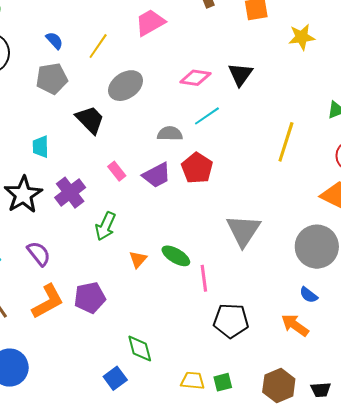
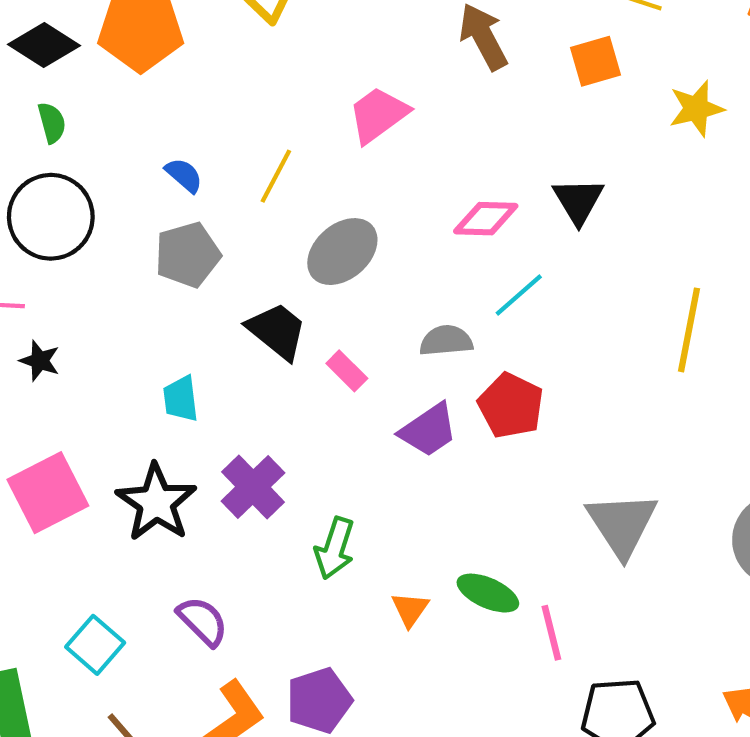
pink rectangle: (117, 171) -> (347, 371), moved

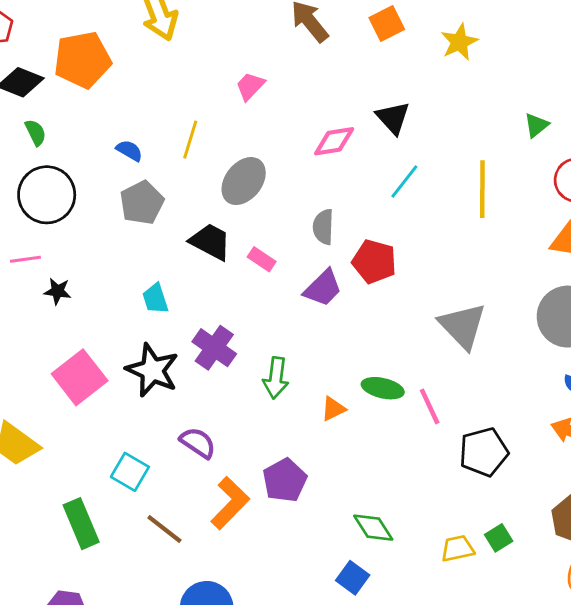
pink trapezoid: (378, 115) -> (250, 86), size x0.7
cyan line: (519, 295) -> (404, 181), moved
gray semicircle: (446, 341) -> (323, 227), turned -72
orange triangle: (410, 609) -> (333, 409), turned 40

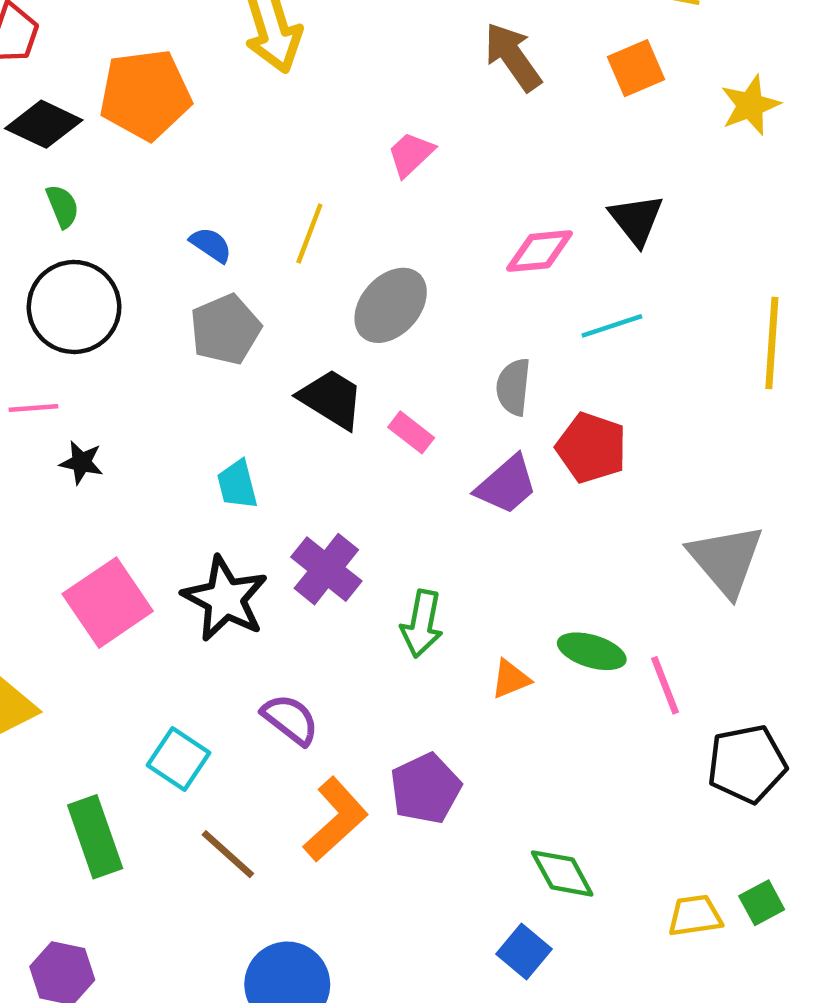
cyan line: (404, 181) -> (612, 326), moved, turned 30

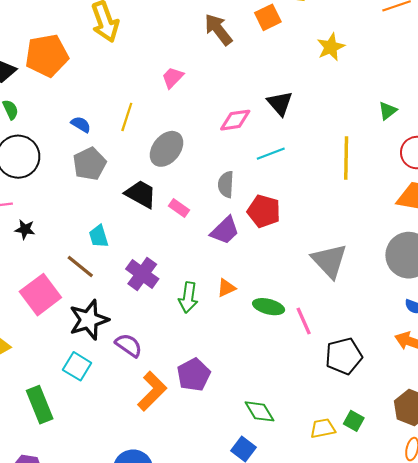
orange square: (636, 68) -> (268, 17), moved
black star: (225, 599) -> (89, 320), moved, turned 30
orange triangle: (511, 679) -> (226, 288), moved
brown line: (228, 854) -> (80, 267), moved
green square: (762, 903) -> (354, 421), turned -30

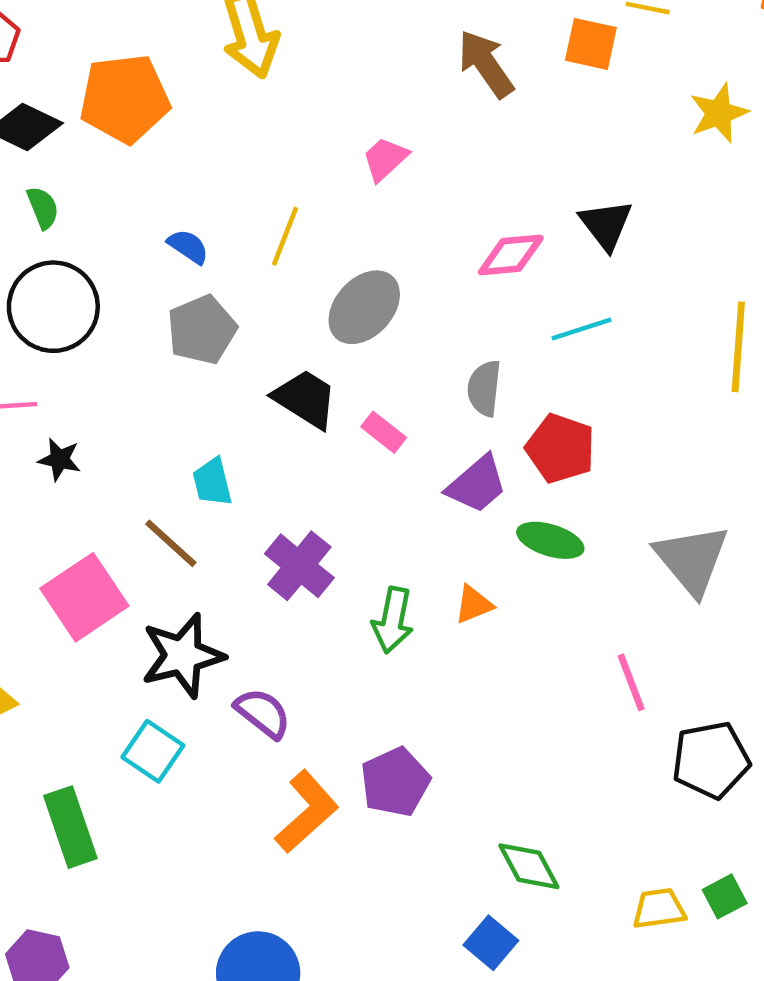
orange square: (268, 17) -> (591, 44), turned 35
green ellipse: (269, 307) -> (550, 540), moved
green square: (354, 421) -> (725, 896), turned 30

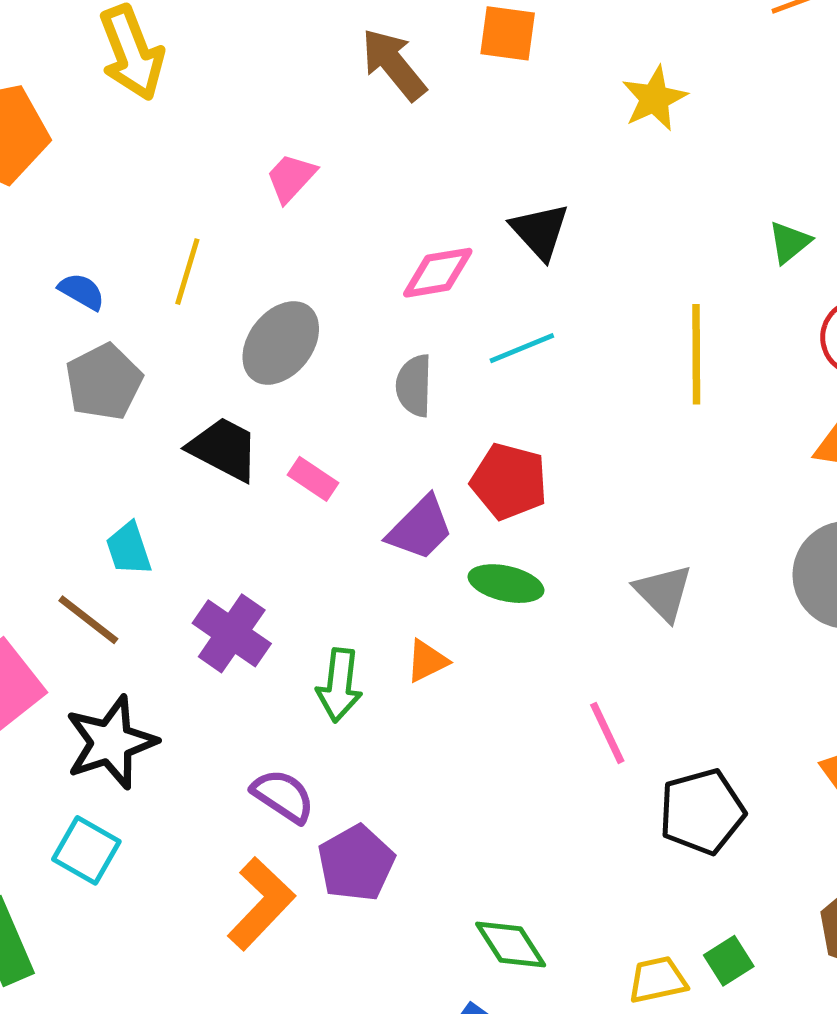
gray semicircle: (484, 388) -> (414, 386), moved
gray triangle: (692, 559) -> (663, 592), size x0.7
purple semicircle: (263, 713) -> (283, 796), moved

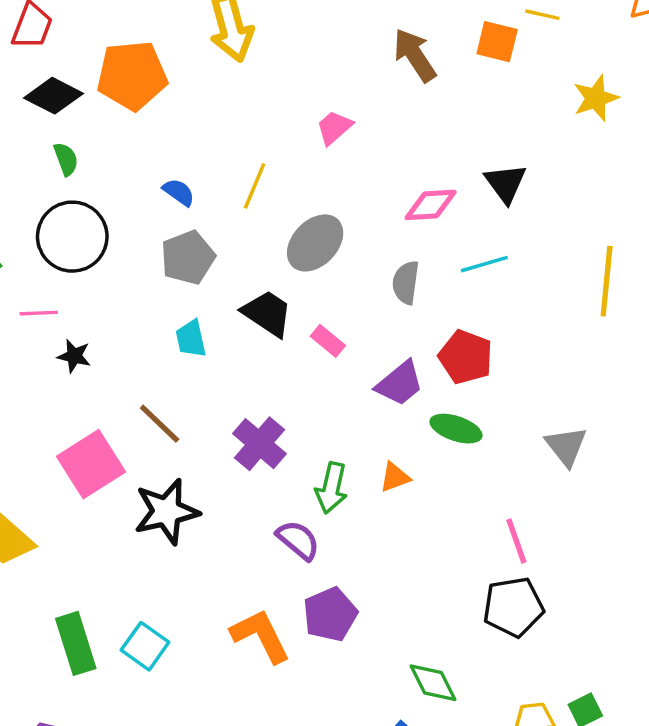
cyan trapezoid: (129, 549) -> (191, 339), moved
purple semicircle: (283, 796) -> (298, 540), moved
black pentagon: (702, 812) -> (513, 607), moved
cyan square: (86, 850) -> (145, 646), moved
orange L-shape: (261, 904) -> (261, 636), turned -76

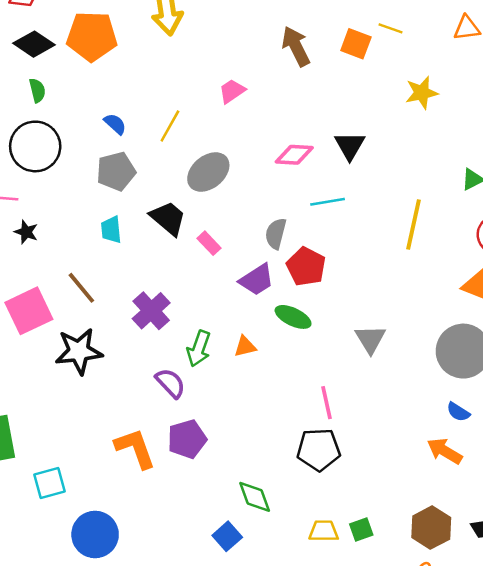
gray semicircle: (406, 283) -> (276, 234), moved
cyan square: (145, 646) -> (50, 483), moved, turned 32

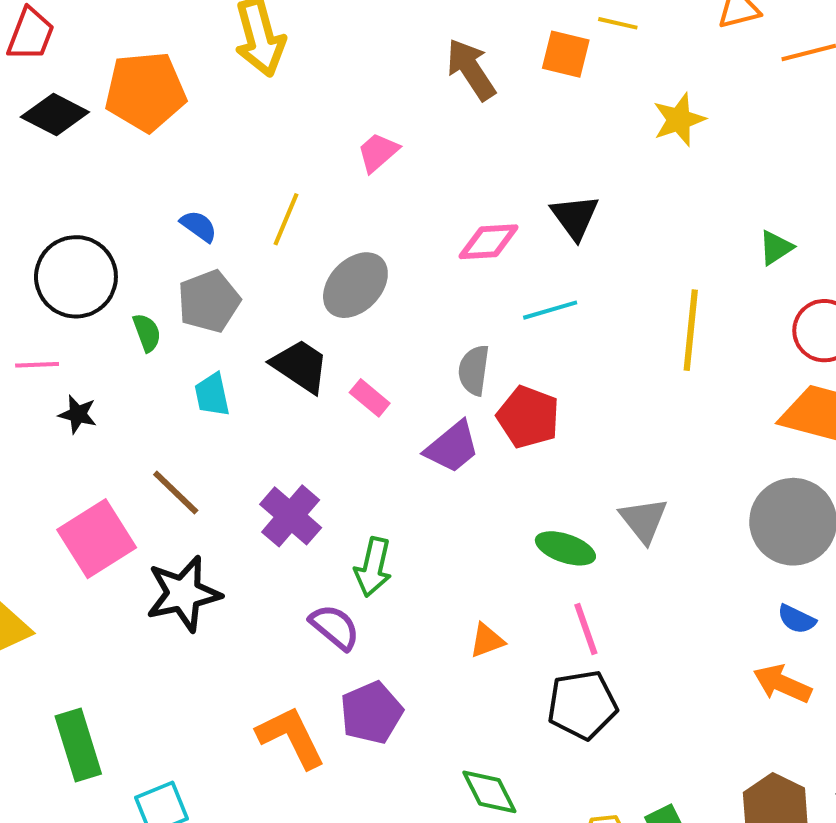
green semicircle: (37, 90) -> (147, 333), moved
green ellipse: (293, 317) -> (565, 548), moved
orange triangle: (245, 346) -> (487, 640), moved

